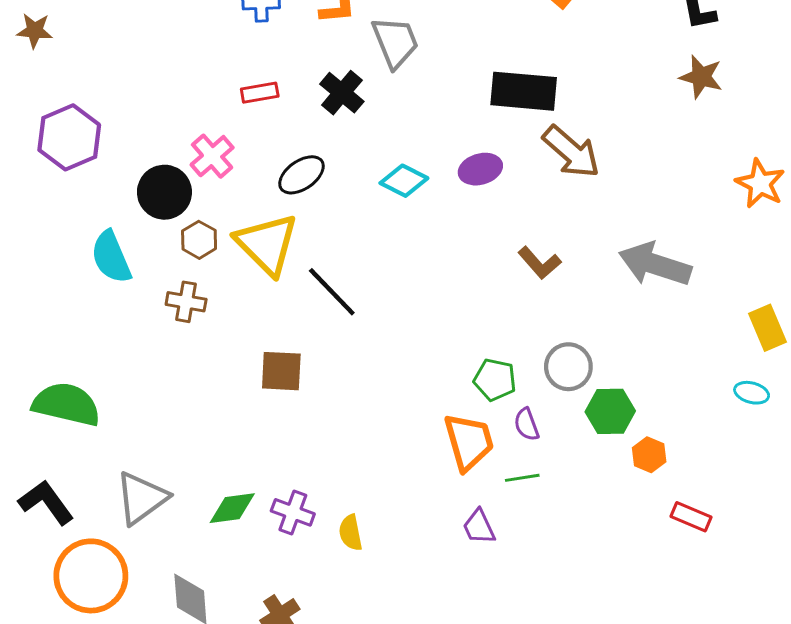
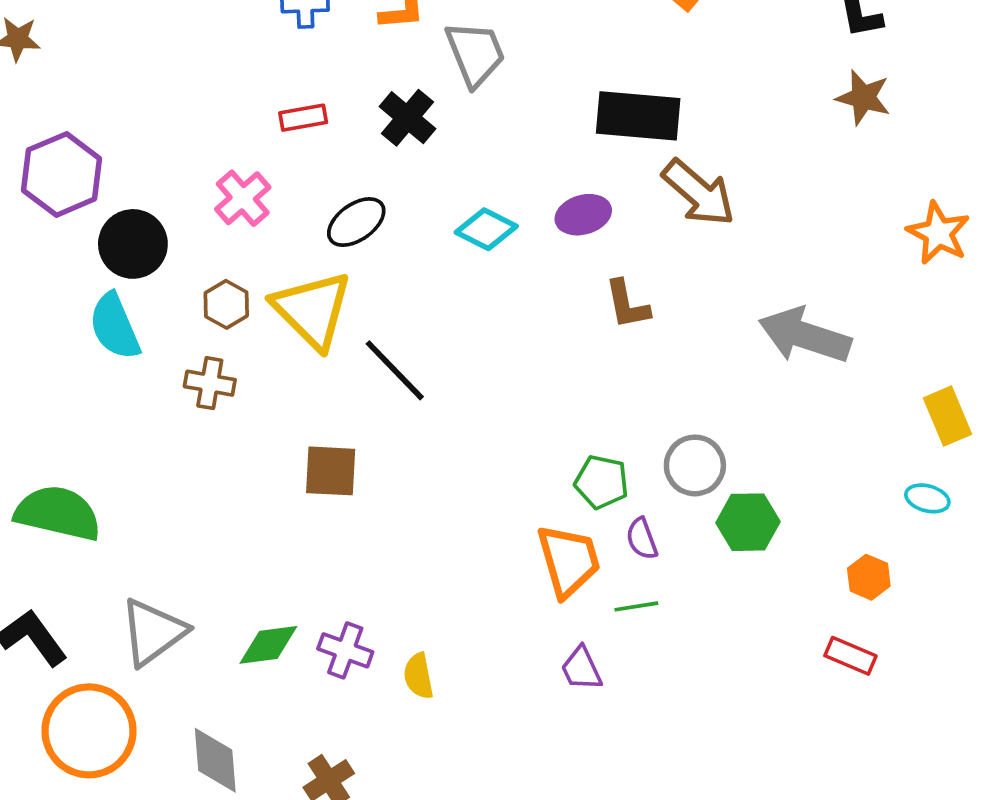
black circle: (164, 192) -> (133, 244), moved
brown L-shape: (540, 263) -> (627, 304), moved, turned 30
orange hexagon: (649, 455) -> (869, 577), moved

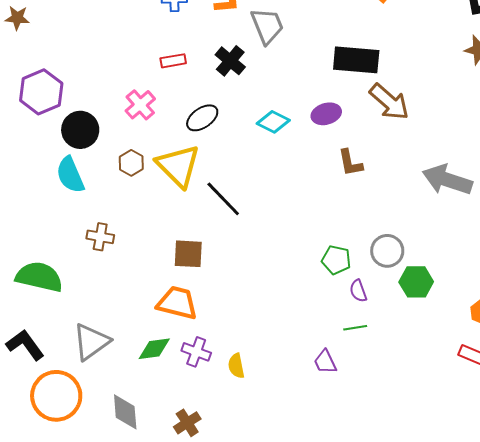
brown cross: (210, 383) -> (100, 237), moved
orange trapezoid: (569, 561) -> (177, 303), moved, turned -60

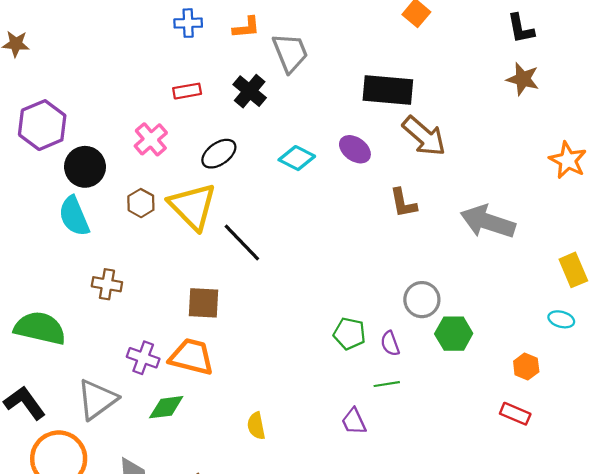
purple ellipse: (326, 114) -> (355, 149), turned 52
brown L-shape: (350, 163) -> (403, 203), moved
green pentagon: (336, 260) -> (349, 334), moved
purple cross: (196, 352) -> (143, 358), moved

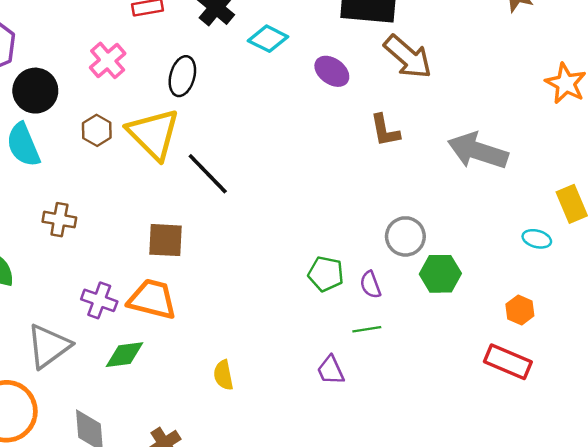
black ellipse: (219, 154) -> (182, 76), turned -40
cyan diamond: (297, 158) -> (268, 39), moved
cyan ellipse: (561, 319) -> (537, 239), moved
red rectangle: (515, 414) -> (508, 362), size x1.4

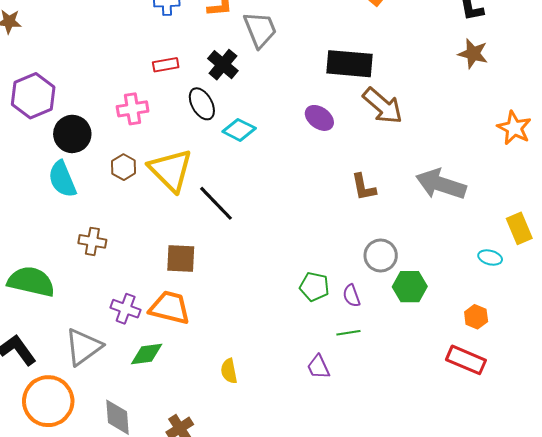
cyan diamond: (268, 39) -> (239, 130), moved
pink cross: (108, 60) -> (133, 109), turned 32
black ellipse: (182, 76) -> (202, 104), moved, turned -44
brown L-shape: (385, 130) -> (364, 187), moved

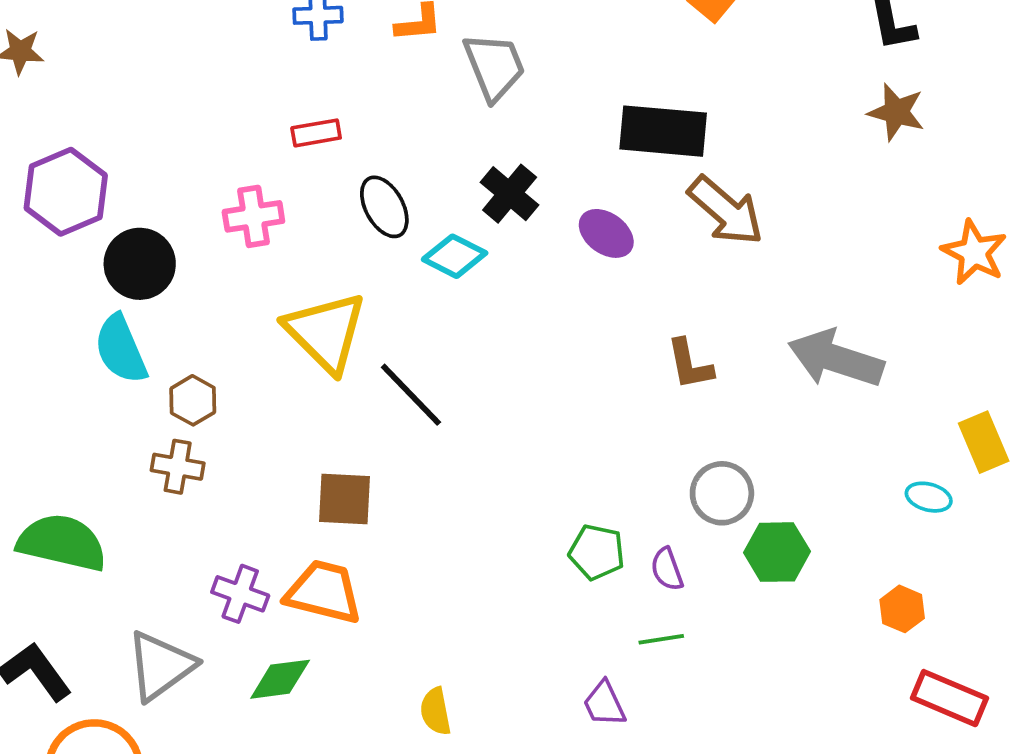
black cross: (223, 65) -> (510, 194), moved
brown hexagon: (124, 167) -> (193, 400), moved
red rectangle: (466, 360) -> (950, 698), moved

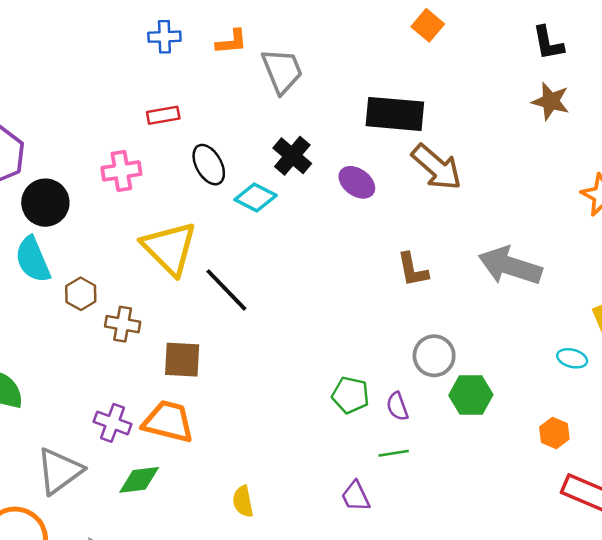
brown cross: (178, 467) -> (123, 324), moved

